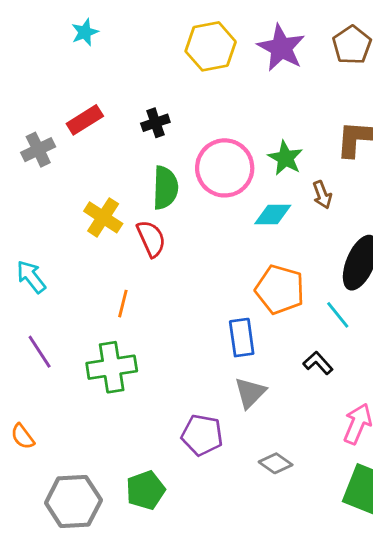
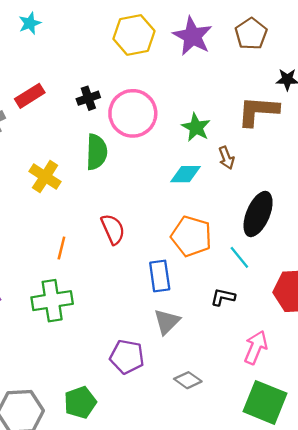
pink circle: (225, 168) -> (133, 113), moved
red semicircle: (151, 239) -> (113, 229), moved
black L-shape: (318, 363) -> (223, 297), turned -35

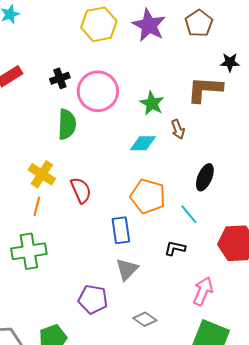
yellow cross: (45, 177) -> (42, 174), moved
black ellipse: (258, 214) -> (205, 177), size x0.7

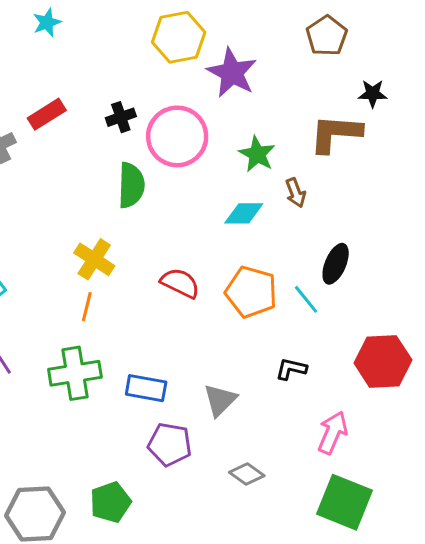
purple star: (149, 25) -> (232, 73), moved
red semicircle: (81, 190) -> (180, 283), moved, turned -40
cyan line: (189, 214) -> (306, 299), moved
blue rectangle: (121, 230) -> (146, 388), moved, turned -72

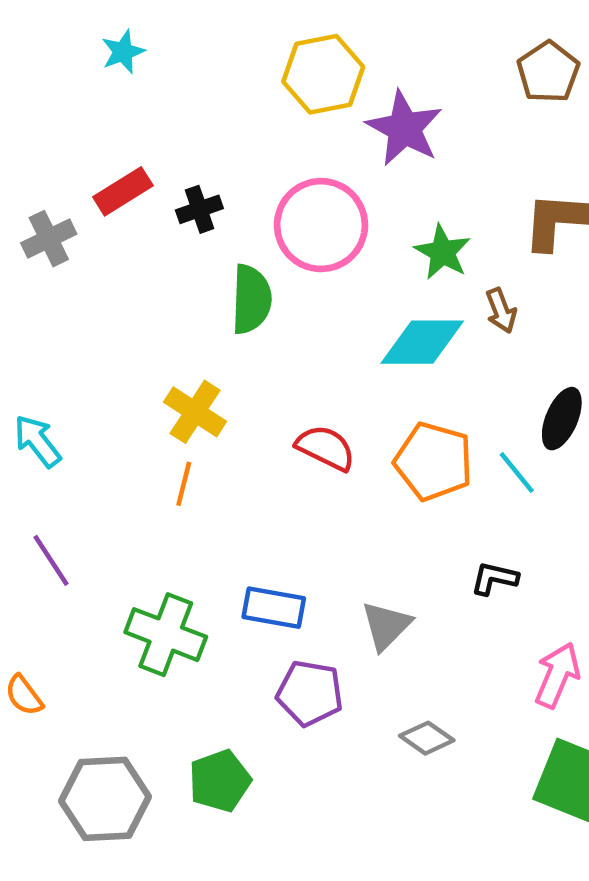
black cross: (121, 117) -> (199, 209), moved
cyan diamond: (244, 213) -> (422, 342), size x1.4
green cross: (75, 373) -> (166, 635), moved, turned 30

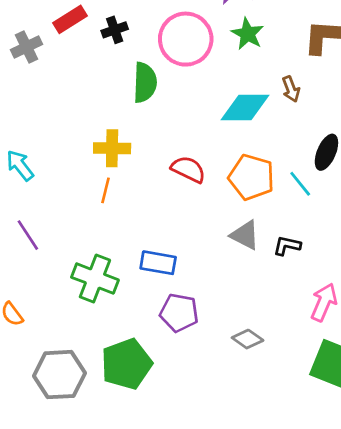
green star: (443, 252) -> (248, 34), moved
yellow cross: (195, 412) -> (112, 148), turned -32
gray triangle: (386, 626) -> (245, 235), moved, turned -48
green pentagon: (220, 781) -> (127, 364), size x1.4

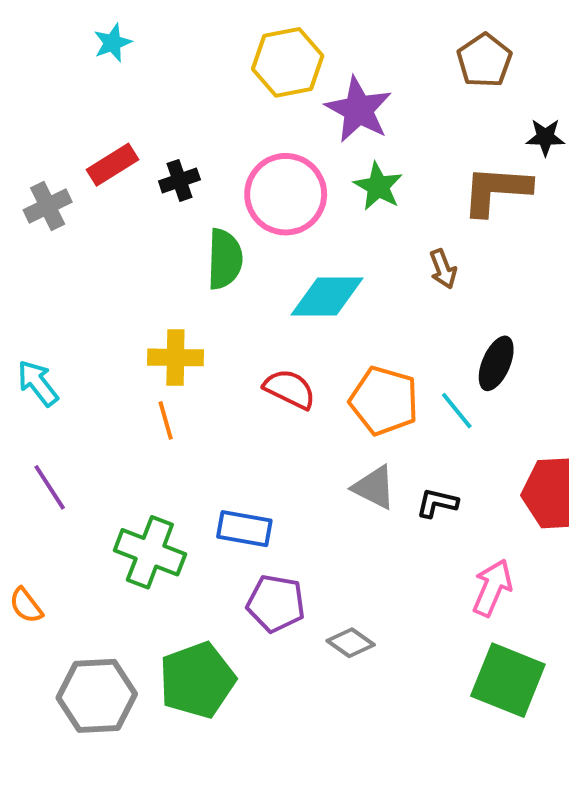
cyan diamond: (245, 107) -> (327, 297), moved
orange line: (105, 190) -> (166, 420), turned -30
gray diamond: (248, 339) -> (351, 643), moved

